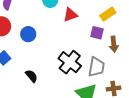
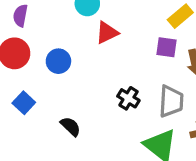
red triangle: (70, 15) -> (107, 33), moved
black cross: (70, 62) -> (128, 98), size x0.6

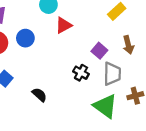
purple square: (167, 47) -> (99, 51), moved, turned 35
blue circle: (58, 61) -> (25, 38), moved

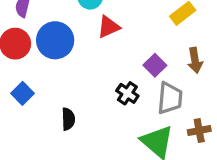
blue circle: (25, 38) -> (55, 40), size x1.5
black semicircle: (39, 95) -> (68, 119), turned 42

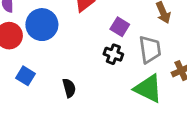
purple square: (155, 65) -> (120, 27), moved

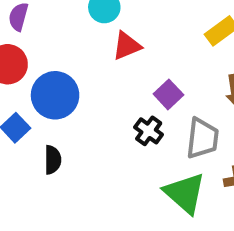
blue circle: (42, 25) -> (55, 95), moved
black semicircle: (69, 88) -> (53, 160), moved

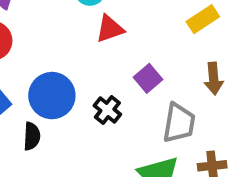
blue circle: (55, 95) -> (52, 96), moved
black cross: (149, 131) -> (107, 110), moved

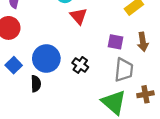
red triangle: (110, 29) -> (78, 16), turned -48
purple square: (148, 78) -> (115, 42), moved, turned -35

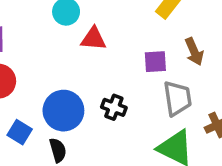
red triangle: (78, 16) -> (93, 39), turned -30

